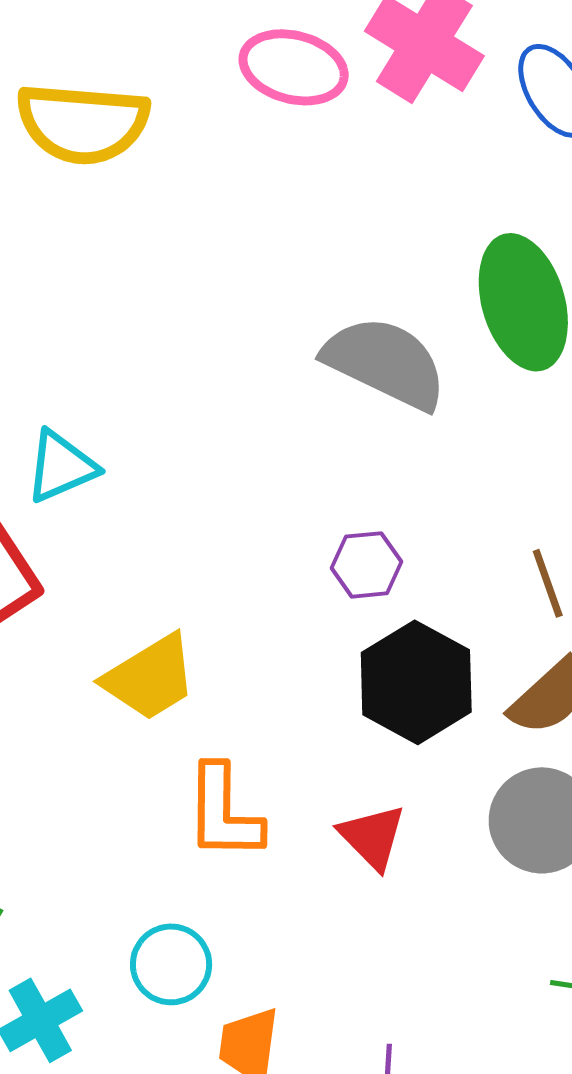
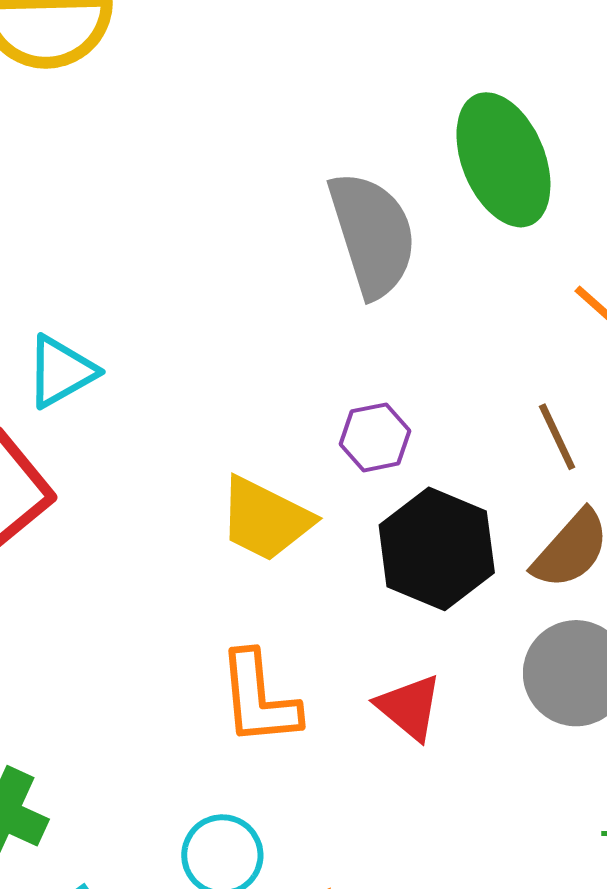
gray semicircle: (385, 363) -> (372, 234), turned 53
yellow trapezoid: (150, 678) -> (265, 519), moved, turned 64

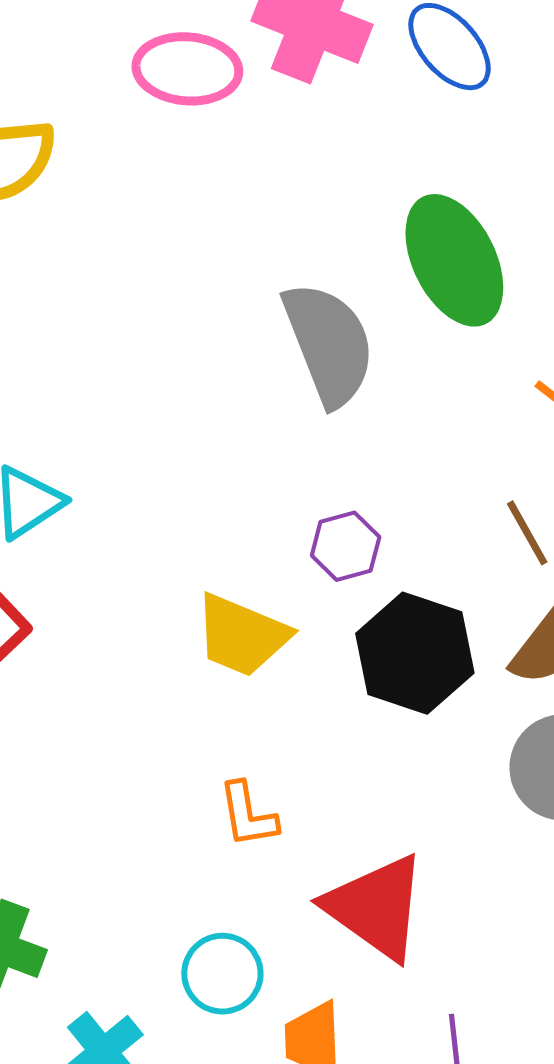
orange L-shape: (259, 699) -> (248, 815), size x0.7
red triangle: (409, 707) -> (376, 907), moved, size x1.6

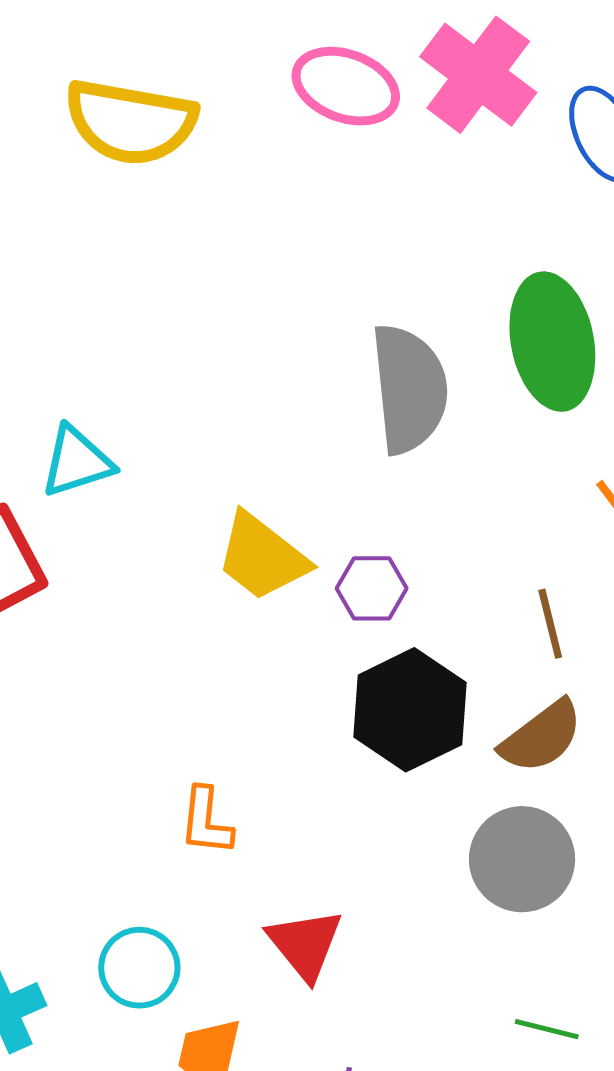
yellow trapezoid: (242, 635) -> (262, 557), moved
red triangle: (376, 907) -> (305, 944), size x0.7

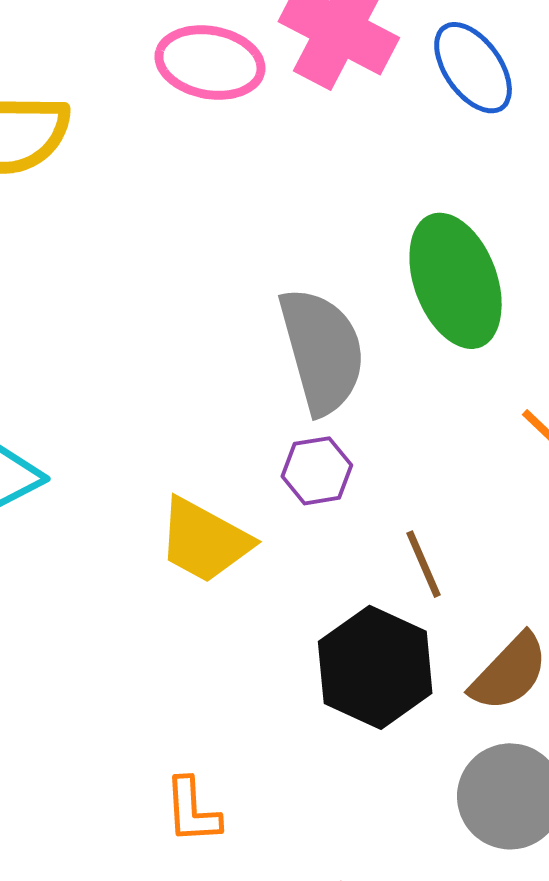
purple hexagon: (372, 588) -> (317, 471), moved
brown line: (550, 624) -> (423, 564), moved

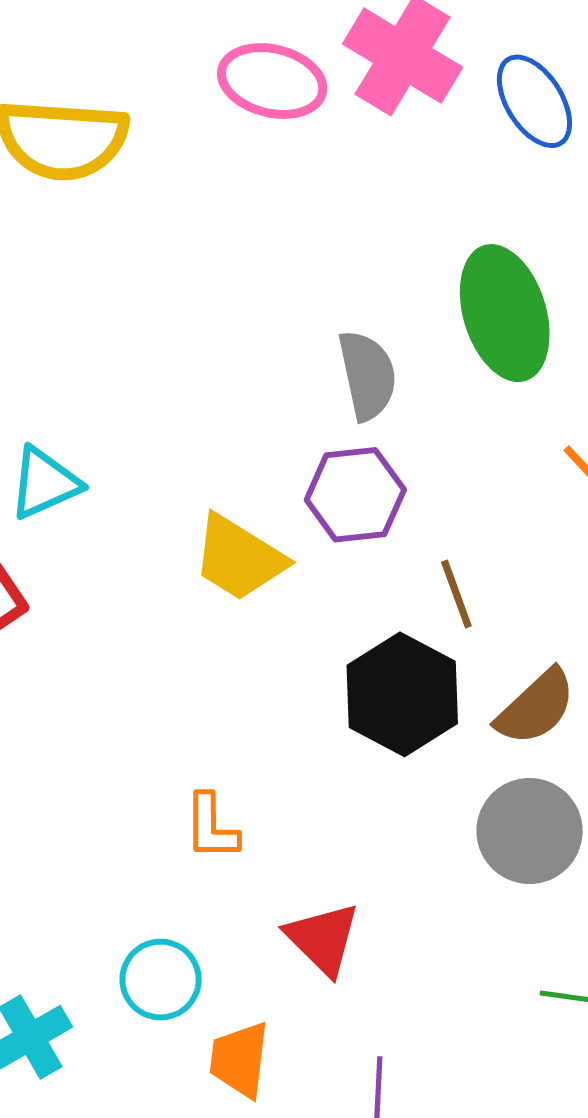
gray semicircle: (322, 351) -> (367, 375), size x0.7
purple hexagon: (317, 471) -> (355, 495), size x1.4

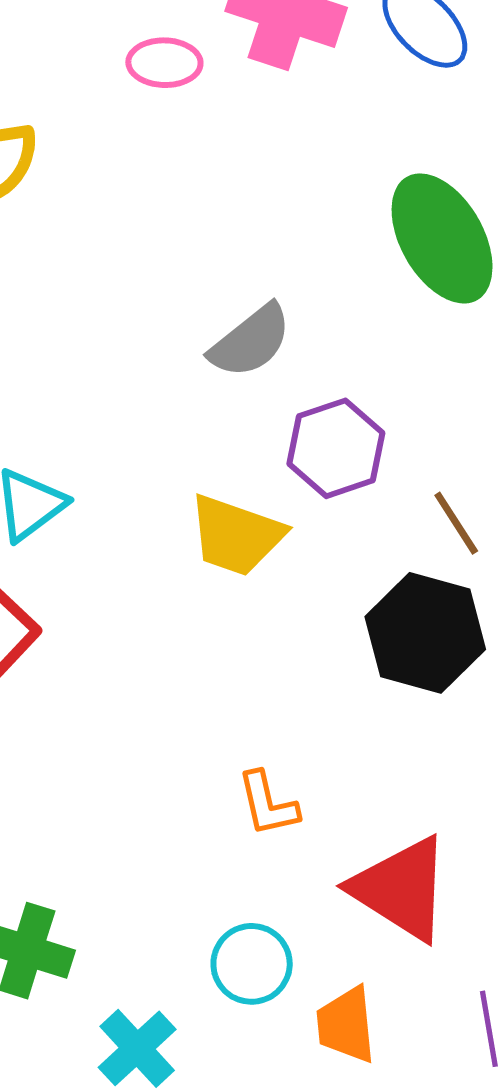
pink ellipse: (272, 81) -> (164, 63), size x0.7
gray semicircle: (367, 375) -> (251, 341), moved, turned 76
red triangle: (323, 939) -> (401, 889), size x1.4

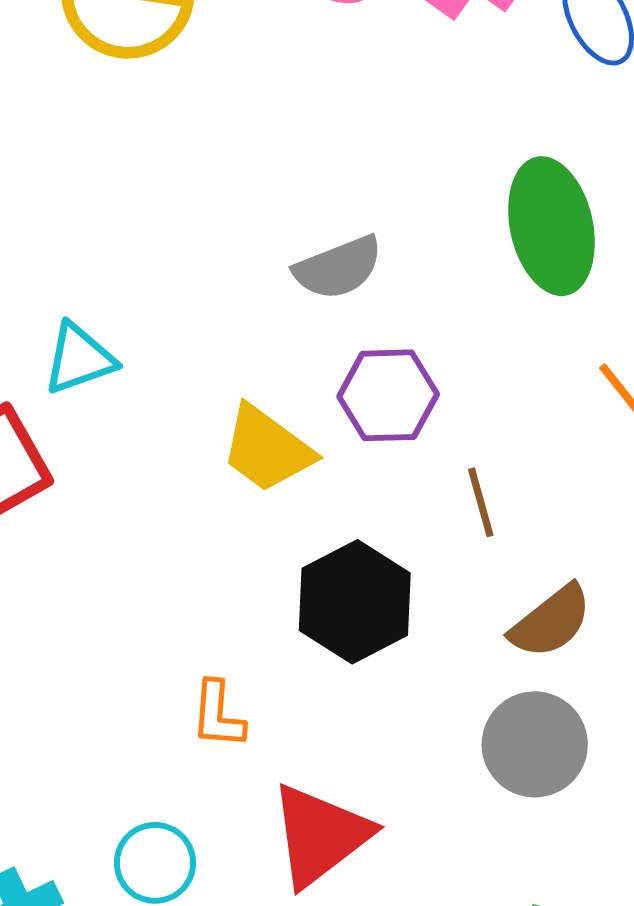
black hexagon: (425, 633) -> (355, 602), moved
red triangle: (401, 889) -> (320, 835), turned 33

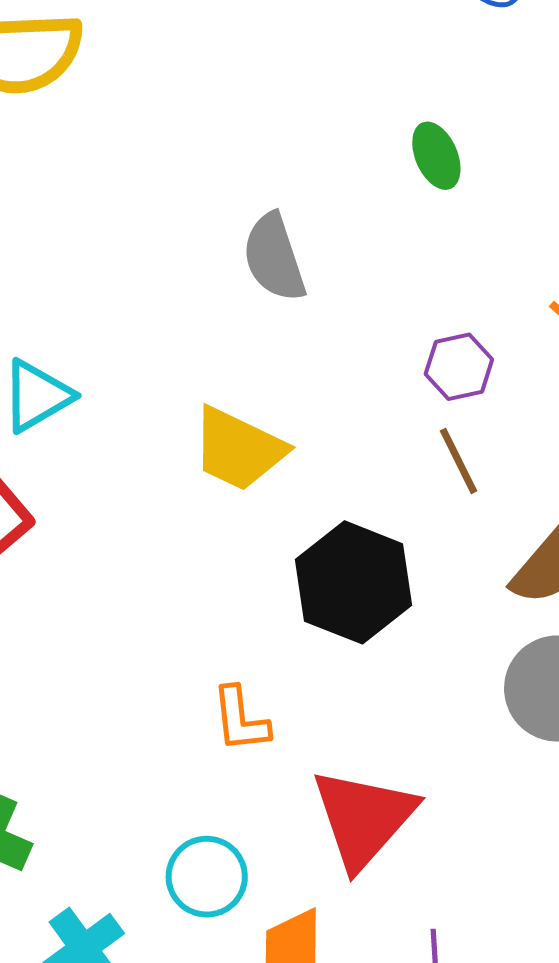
green ellipse: (552, 226) -> (436, 156), moved, size x0.5
gray semicircle: (338, 268) -> (274, 258), turned 104
purple hexagon: (388, 395) -> (459, 367), moved, size x0.7

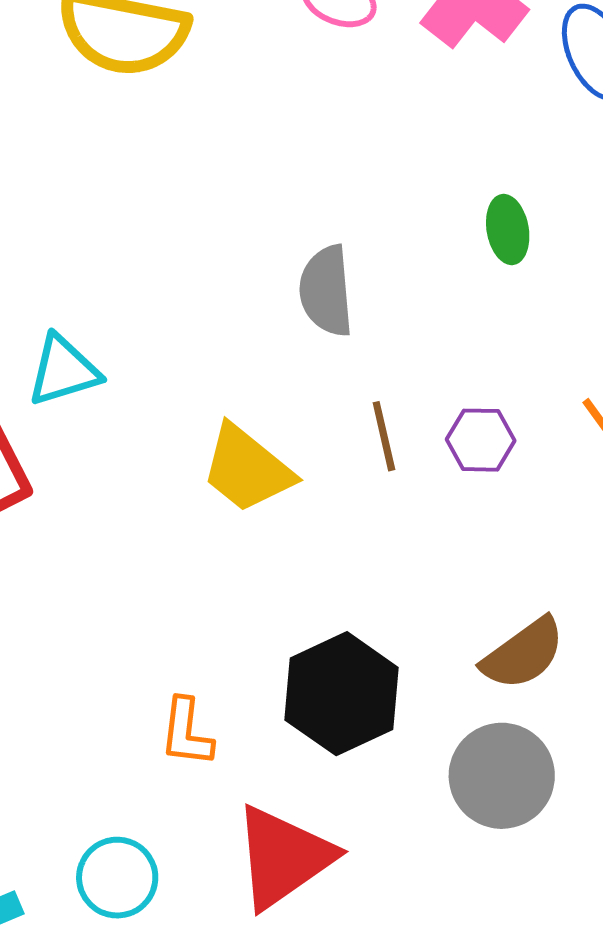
brown line: (459, 461) -> (384, 436), moved
black hexagon: (354, 582) -> (342, 694), moved

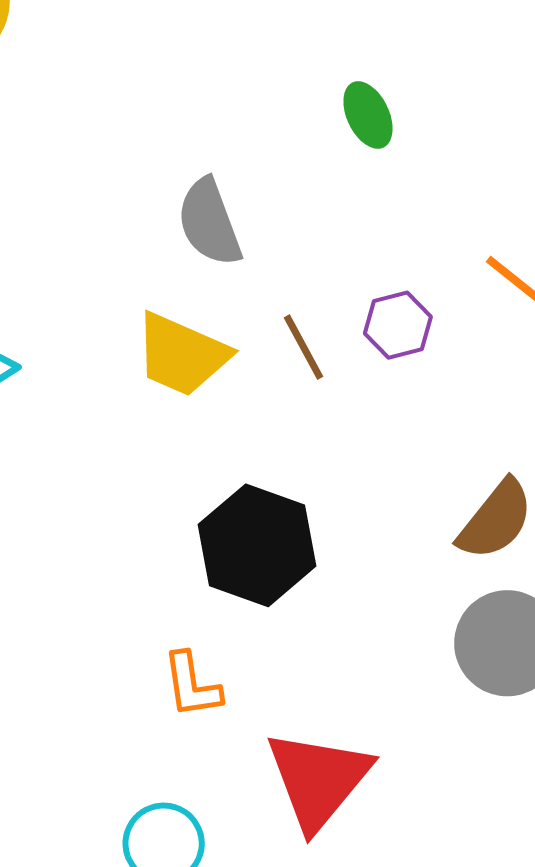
yellow trapezoid: (247, 469) -> (182, 355), moved
black hexagon: (342, 694) -> (257, 545), moved

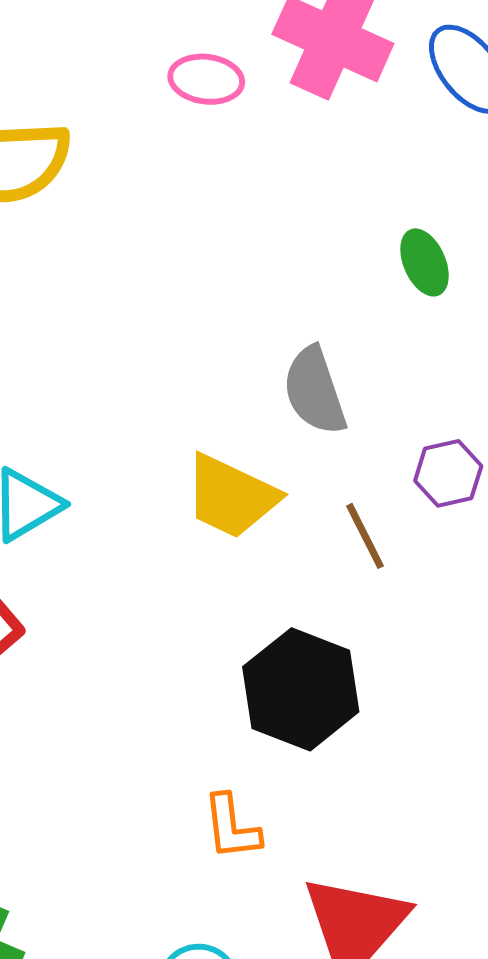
gray semicircle: (209, 222) -> (315, 391), moved
brown line: (304, 347) -> (365, 536), moved

